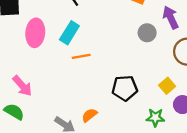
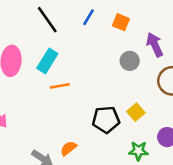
yellow square: (167, 86) -> (136, 112), moved

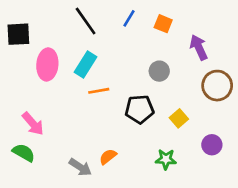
gray circle: (130, 61) -> (159, 71), moved
black pentagon: (106, 120) -> (139, 109), moved
green star: (138, 151) -> (166, 159), moved

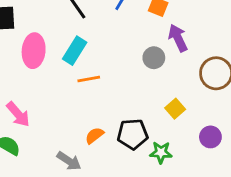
purple arrow: (199, 47) -> (178, 38), moved
black pentagon: (139, 109) -> (133, 134), moved
orange semicircle: (108, 157) -> (94, 136), moved

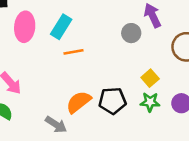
orange semicircle: (94, 136) -> (79, 102), size x1.5
green star: (161, 152) -> (150, 102), moved

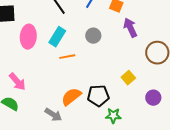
gray circle: (131, 33) -> (93, 36), moved
green star: (150, 102) -> (113, 116), moved

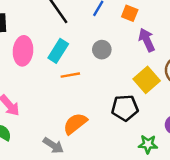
yellow square: (128, 78) -> (147, 80), moved, size x1.5
black pentagon: (98, 96) -> (125, 108), moved
green star: (113, 116) -> (148, 144), moved

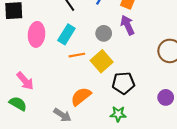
purple arrow: (147, 40) -> (127, 25), moved
yellow square: (147, 80) -> (102, 61), moved
green star: (148, 144) -> (118, 114), moved

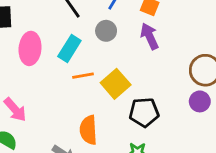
gray circle: (104, 33) -> (106, 31), moved
orange semicircle: (81, 96) -> (88, 130), turned -55
purple circle: (166, 97) -> (200, 101), moved

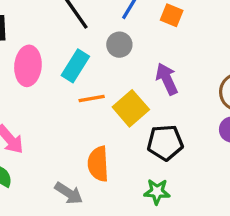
purple arrow: (150, 36) -> (167, 79), moved

